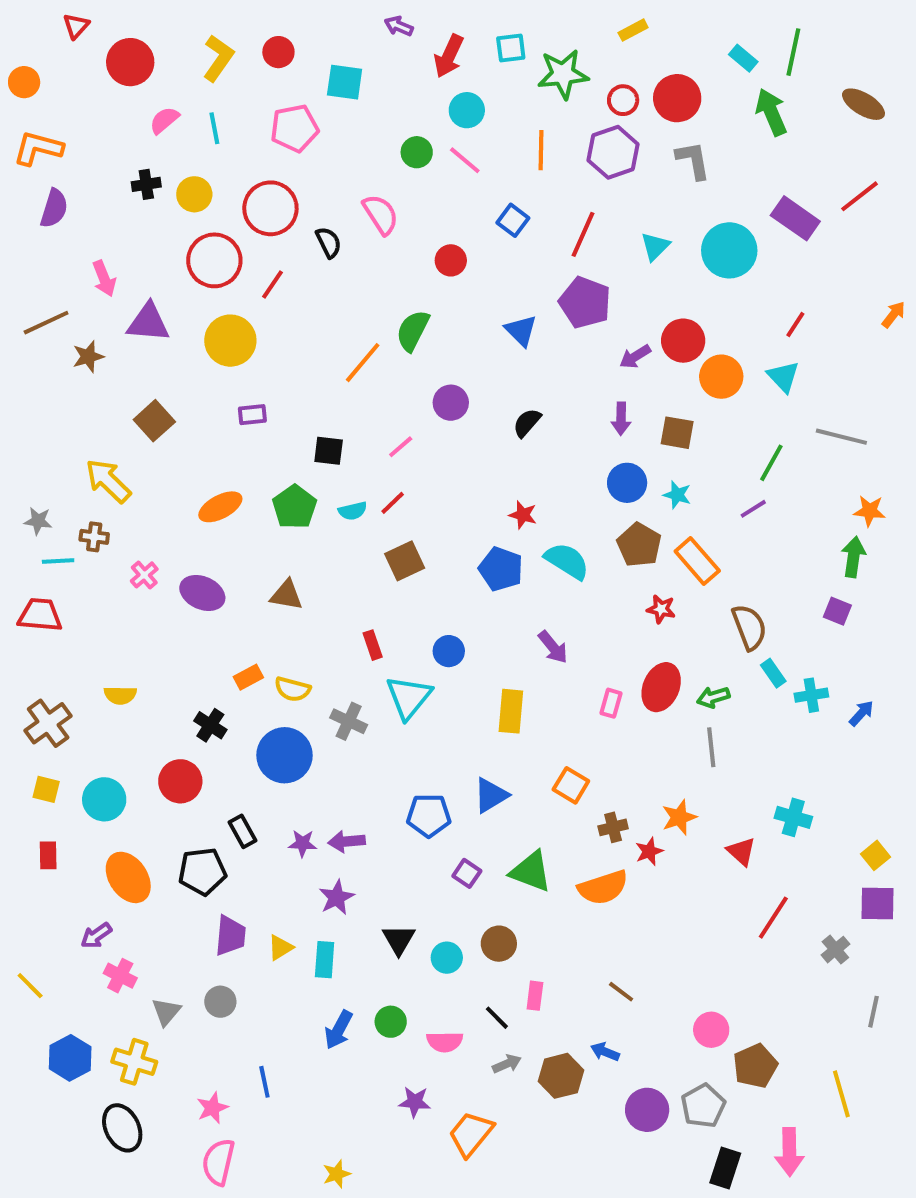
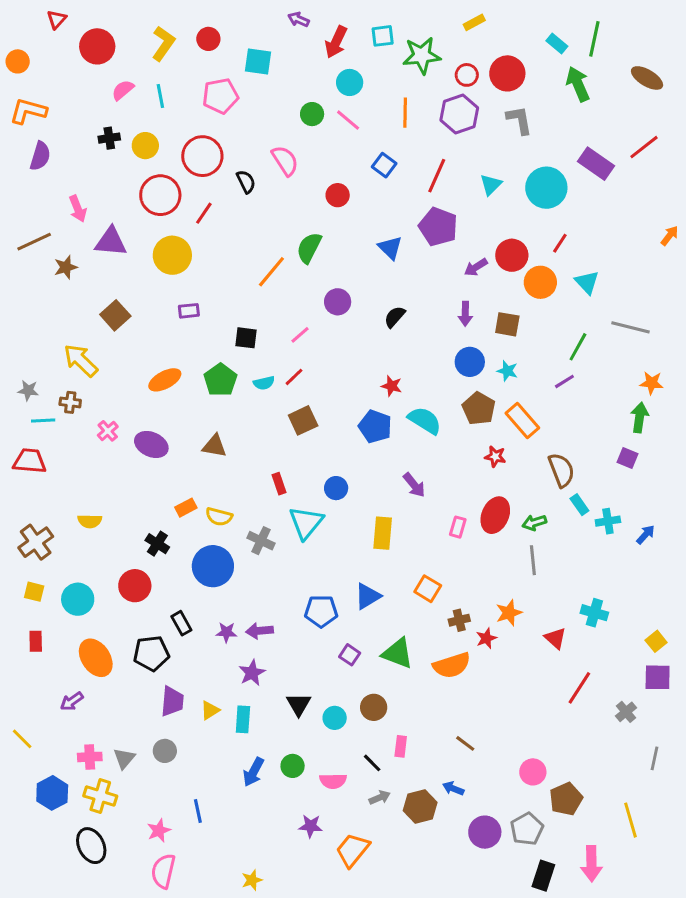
red line: (795, 325) -> (560, 243), moved
pink cross: (120, 976) -> (90, 757), moved, turned -30

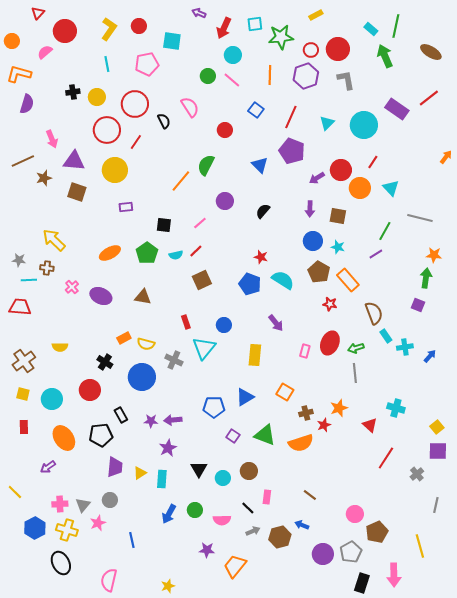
pink semicircle: (123, 90) -> (45, 52), moved
brown square: (115, 315) -> (77, 192), moved, turned -30
pink star: (159, 831) -> (98, 523), moved

